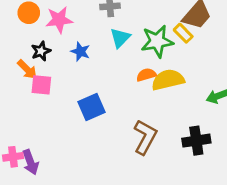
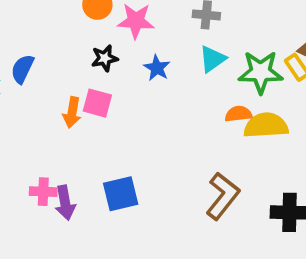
orange arrow: (27, 69) -> (72, 112), moved, turned 45
blue square: (91, 107) -> (121, 194), moved

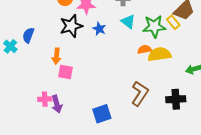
black star: (105, 58) -> (71, 26), size x1.6
cyan triangle: (212, 59) -> (128, 22), turned -42
pink square: (97, 103) -> (66, 72), moved
blue square: (121, 194) -> (102, 114), moved

